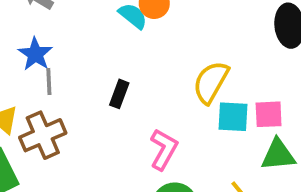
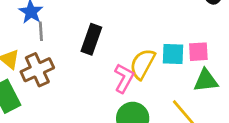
yellow semicircle: (211, 82) -> (143, 64), moved
black rectangle: (119, 94) -> (91, 39), size x1.5

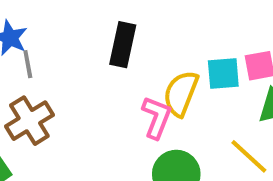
black rectangle: (91, 39) -> (123, 45), moved

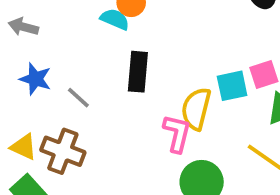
gray line: (28, 64) -> (78, 98), moved, turned -30
brown cross: (29, 121) -> (63, 151), turned -30

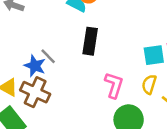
blue star: (35, 79) -> (35, 66), moved
yellow semicircle: (196, 109) -> (149, 84), moved, size x0.7

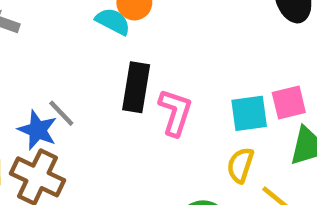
pink L-shape: (114, 85) -> (175, 112), moved

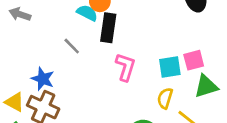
black rectangle: (136, 87) -> (108, 28), moved
gray line: (61, 113) -> (72, 46), moved

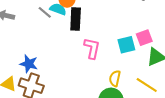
gray line: (72, 46) -> (45, 12), moved
yellow semicircle: (165, 98) -> (115, 78), moved

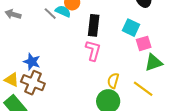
black rectangle: (76, 19) -> (94, 25), moved
cyan square: (126, 45) -> (131, 28), moved, turned 36

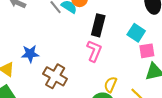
blue star: (32, 62) -> (30, 54), turned -30
brown cross: (33, 83) -> (55, 76), moved

